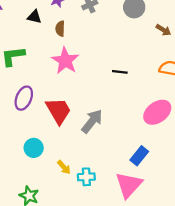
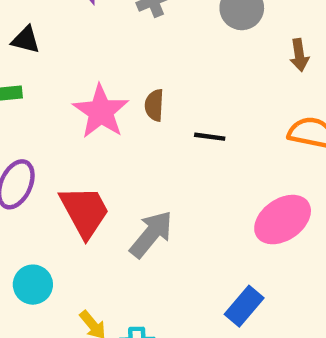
black triangle: (34, 17) -> (26, 40), moved
brown semicircle: (60, 29) -> (154, 105), moved
brown arrow: (163, 30) -> (299, 55), turned 48

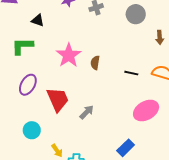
brown semicircle: (154, 105) -> (95, 63), moved
black line: (210, 137) -> (131, 73), moved
gray arrow: (151, 234) -> (87, 112), size x0.7

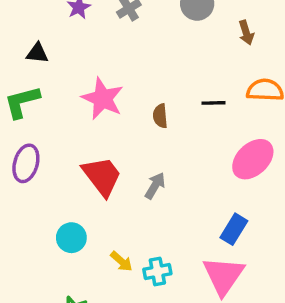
brown semicircle: (95, 63) -> (160, 116), moved
purple ellipse: (28, 85) -> (26, 163), moved

